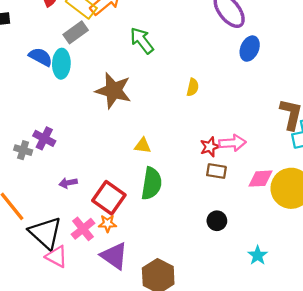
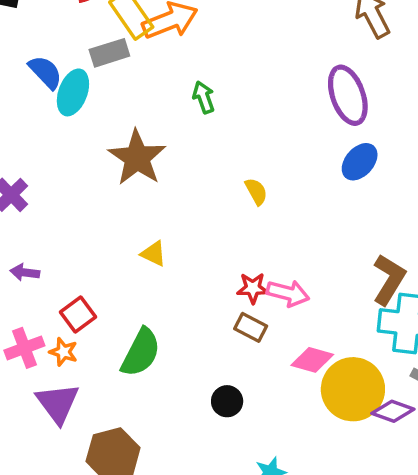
green arrow: (142, 41) -> (204, 97), size x0.7
yellow semicircle: (193, 87) -> (256, 191), turned -60
green semicircle: (151, 183) -> (141, 353), moved
red square: (109, 198) -> (78, 314), size x0.7

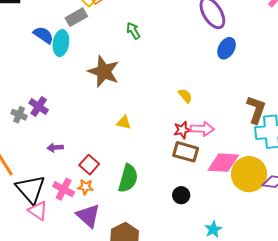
yellow semicircle: (256, 191) -> (185, 96), moved
brown rectangle: (251, 327) -> (186, 152), size x1.4
pink cross: (24, 348) -> (64, 189), turned -30
pink diamond: (312, 360) -> (223, 163), size x1.4

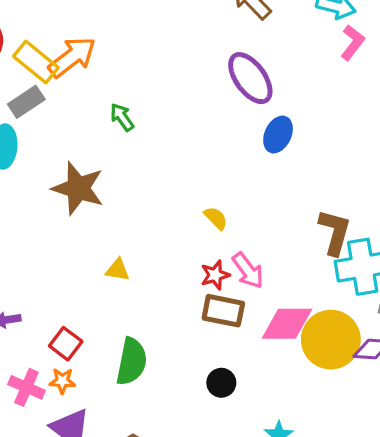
pink arrow: (202, 129) -> (248, 271), turned 55

